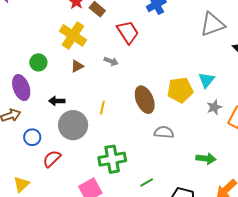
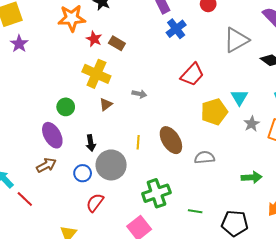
red trapezoid: (128, 32) -> (192, 74), moved, turned 85
brown ellipse: (145, 100) -> (171, 140), moved
black arrow: (57, 101) -> (91, 143), turned -91
blue circle: (32, 137) -> (83, 173), moved
green line: (147, 183) -> (195, 211), turned 48

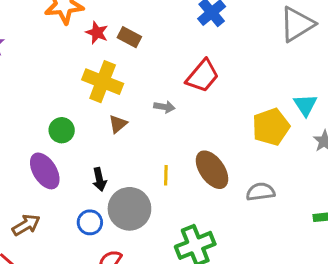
red trapezoid: (192, 74) -> (203, 76), moved
brown arrow: (46, 165) -> (26, 225), moved

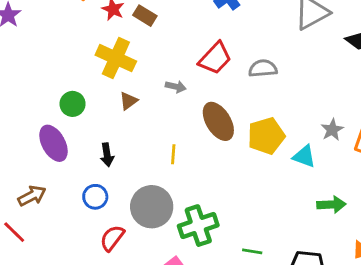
cyan triangle: (305, 105) -> (304, 156), moved, turned -40
yellow pentagon: (271, 127) -> (266, 136), moved
brown ellipse: (212, 170) -> (218, 121), moved
gray semicircle: (260, 192) -> (263, 68), moved
gray circle: (129, 209) -> (152, 207), moved

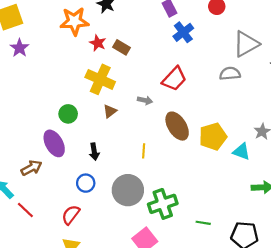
gray semicircle: (263, 68) -> (230, 74), moved
brown arrow: (32, 196) -> (31, 168), moved
red semicircle: (112, 238) -> (71, 215), moved

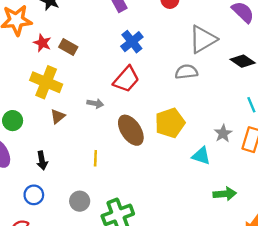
blue cross: (183, 32) -> (132, 42), moved
yellow pentagon: (213, 137) -> (170, 123), moved
gray circle: (128, 190) -> (80, 201), size x0.6

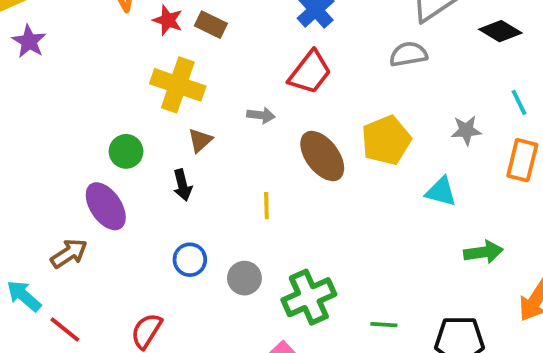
gray star: (223, 133) -> (466, 130), moved, turned 30
black arrow: (42, 161) -> (183, 185), moved
blue circle: (34, 195) -> (190, 260), moved

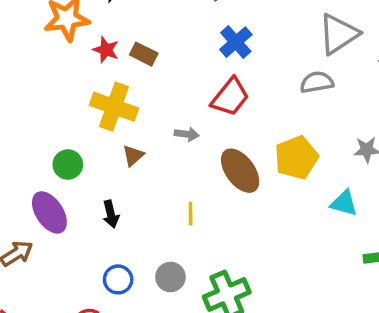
black arrow: (183, 185) -> (111, 214), moved
blue circle: (190, 260) -> (118, 279), moved

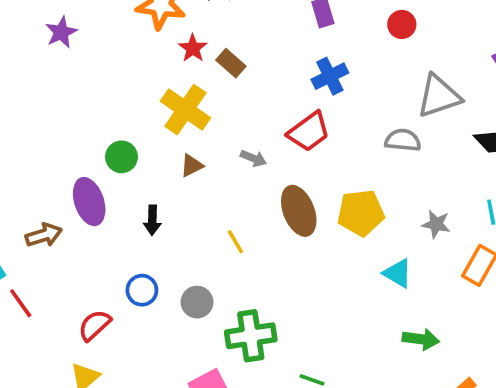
yellow line: (191, 214) -> (235, 242), turned -45

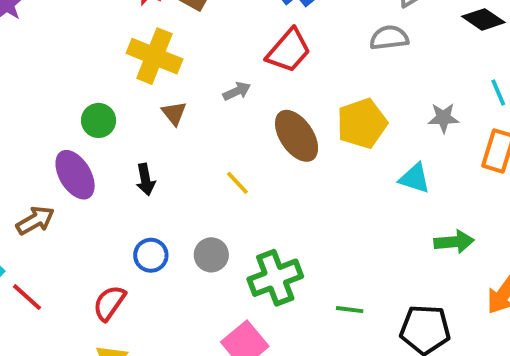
gray arrow: (253, 158) -> (237, 91), turned -35
brown triangle: (192, 166) -> (174, 113), turned -30

